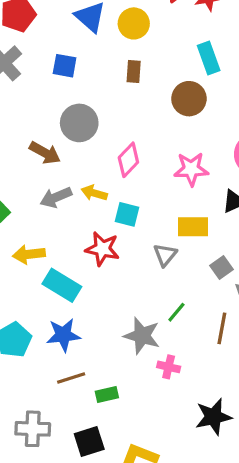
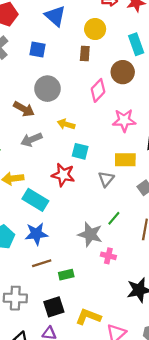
yellow circle: (134, 23) -> (95, 29), moved
pink diamond: (128, 160) -> (98, 90), moved
yellow arrow: (94, 193) -> (66, 124), moved

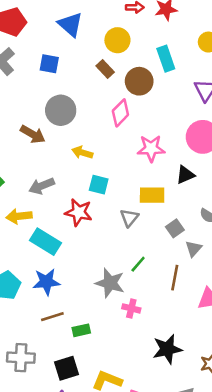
brown rectangle: (85, 53) -> (105, 69), turned -48
brown circle: (123, 72) -> (139, 81), moved
gray arrow: (31, 140) -> (42, 186), moved

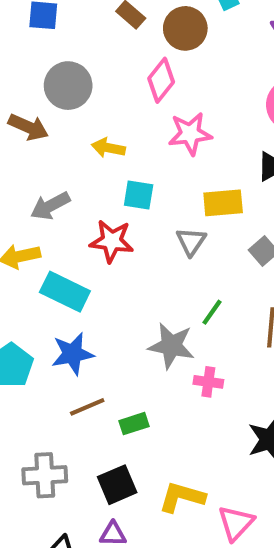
pink star: (151, 148) -> (190, 134), moved

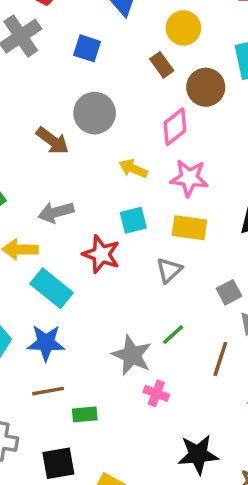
yellow arrow: (108, 148) -> (133, 169), moved
cyan square: (139, 195) -> (133, 220), turned -36
yellow rectangle: (223, 203) -> (189, 228), moved

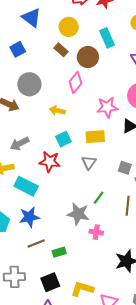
blue square: (87, 48) -> (18, 49), turned -35
pink star: (189, 178) -> (107, 107), moved
gray square: (229, 292) -> (125, 168), turned -32

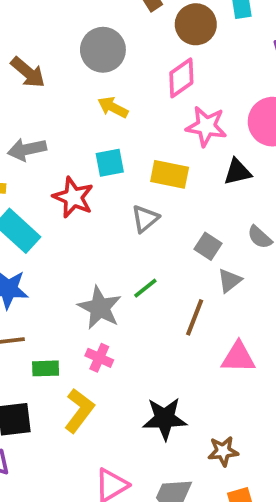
pink diamond: (75, 82) -> (181, 78), moved
gray circle: (29, 84) -> (103, 50), moved
pink cross: (96, 232) -> (99, 358), moved
yellow L-shape: (82, 289) -> (79, 411), moved, turned 95

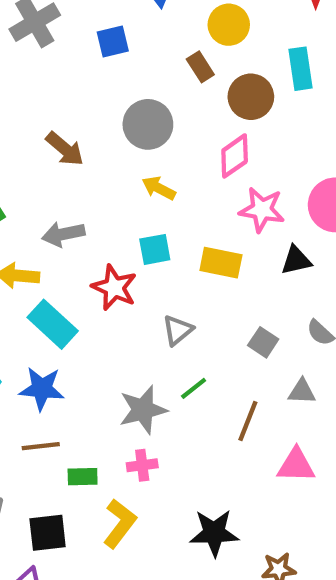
gray triangle: (145, 219) -> (178, 330), moved
gray triangle: (230, 281) -> (302, 392), moved, turned 40
gray star: (100, 308) -> (143, 410), turned 30
pink cross: (99, 358) -> (142, 465), turned -32

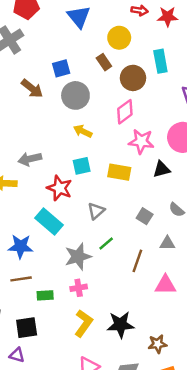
blue square: (113, 42) -> (61, 68), moved
brown arrow: (65, 149) -> (32, 88), moved
cyan rectangle: (53, 324) -> (49, 221), moved
yellow L-shape: (120, 523) -> (83, 323), moved

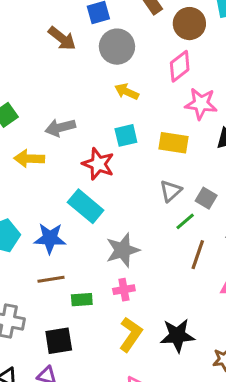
gray triangle: (96, 211) -> (171, 191), moved
green line: (106, 244) -> (185, 221), moved

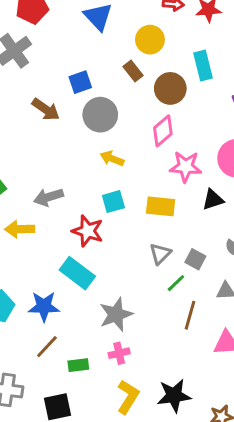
brown line: (51, 279) -> (47, 347), turned -35

